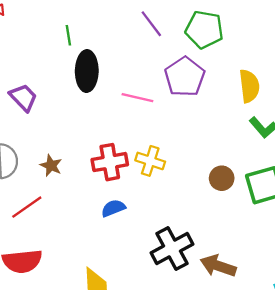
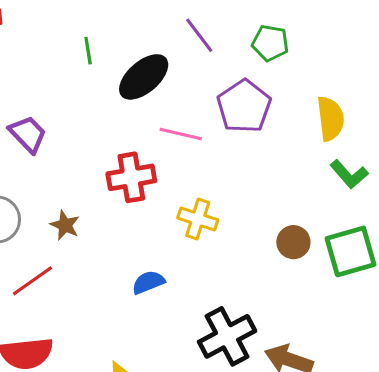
green pentagon: (204, 30) -> (270, 43), size x0.7
black ellipse: (87, 71) -> (144, 77), moved, turned 48
red cross: (110, 162) -> (131, 177), moved

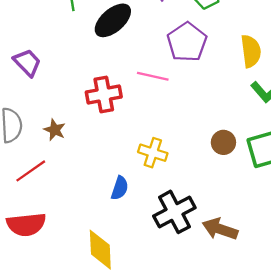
pink line: (181, 134) -> (153, 76), moved
yellow cross: (198, 219) -> (153, 153), moved
blue semicircle: (148, 282) -> (120, 188), moved, turned 130

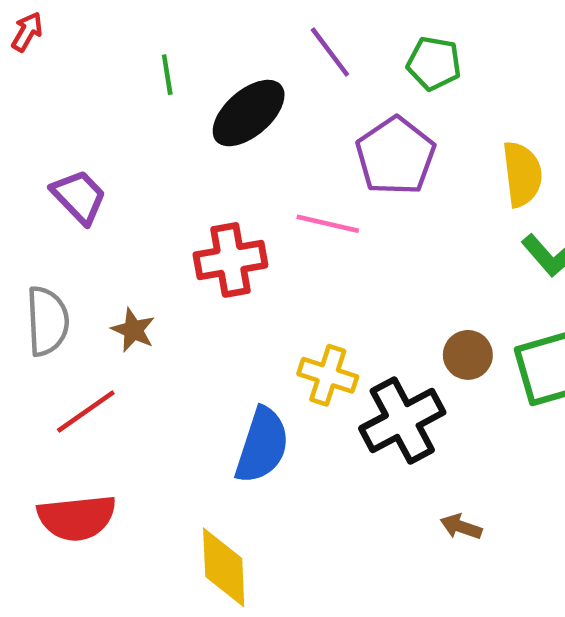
blue semicircle: (120, 188) -> (262, 445), size x1.6
black cross: (174, 212) -> (402, 420), moved
brown arrow: (220, 229) -> (461, 527), size x0.6

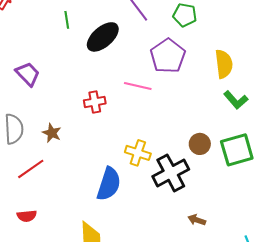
red cross: (230, 260) -> (95, 102), size x0.7
red semicircle: (77, 518) -> (27, 216), size x0.6

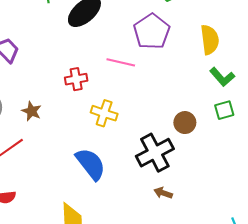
green square: (237, 150) -> (224, 110), moved, size x0.6
yellow cross: (138, 153) -> (104, 113), moved
blue semicircle: (109, 184) -> (91, 164), turned -56
brown arrow: (197, 220) -> (163, 193), moved

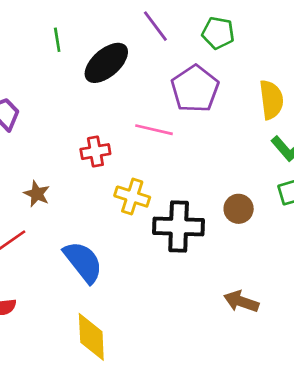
black cross: (155, 153) -> (179, 227), moved, turned 30
blue semicircle: (91, 164) -> (83, 262), moved
brown arrow: (163, 193) -> (241, 301), moved, size x1.4

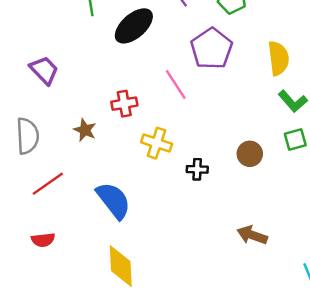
pink line: (154, 130) -> (176, 84), turned 44
brown star: (37, 194) -> (85, 130), moved
black cross: (179, 227) -> (197, 169), size x0.5

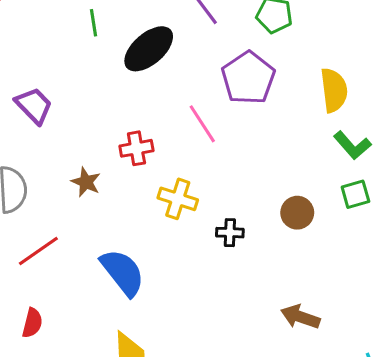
red semicircle: (43, 240) -> (32, 323), turned -70

